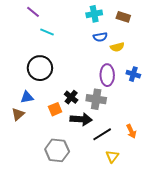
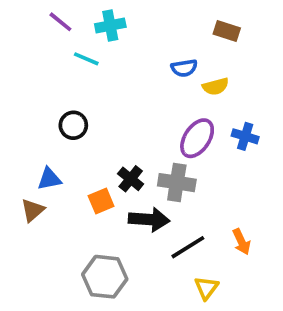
cyan cross: (94, 14) -> (110, 26), moved
black circle: (40, 68) -> (73, 125), size x0.6
purple ellipse: (107, 75) -> (197, 138), turned 35

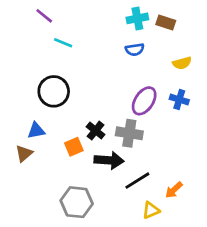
cyan cross: (110, 26) -> (137, 18), moved
yellow semicircle: (216, 86) -> (182, 63), moved
black circle: (73, 125) -> (54, 91), size x1.5
orange arrow: (241, 242) -> (174, 190), moved, turned 72
yellow triangle: (206, 288) -> (151, 210), turned 30

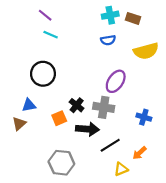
purple line: (44, 16) -> (45, 15), moved
yellow semicircle: (182, 63) -> (146, 51), size x1.6
blue cross: (179, 99) -> (144, 117), moved

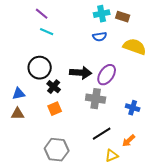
yellow semicircle: (146, 51) -> (135, 47), turned -145
blue triangle: (29, 105) -> (19, 94), moved
black cross: (77, 105) -> (54, 87), moved
brown triangle: (19, 124) -> (18, 114), turned 40
black arrow: (87, 129) -> (81, 73), moved

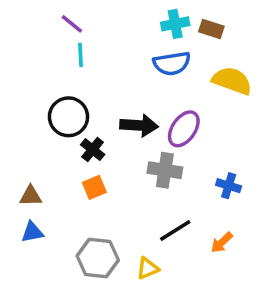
cyan line: (47, 32) -> (81, 55), turned 64
blue semicircle: (100, 37) -> (172, 63), size x1.5
blue triangle: (19, 94) -> (32, 232), moved
yellow triangle: (112, 156) -> (148, 268), moved

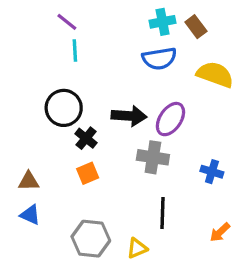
brown rectangle: (211, 29) -> (196, 27), turned 35
black line: (175, 230) -> (163, 213), turned -56
blue triangle: (32, 232) -> (30, 215), turned 35
orange arrow: (222, 242) -> (220, 232), moved

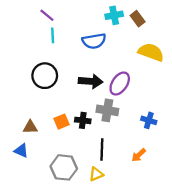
blue semicircle: (159, 59) -> (94, 41), moved
black cross: (86, 138) -> (83, 120), moved, turned -32
brown triangle: (29, 181) -> (30, 127), moved
black line: (163, 213) -> (102, 150), moved
orange arrow: (220, 232) -> (139, 155), moved

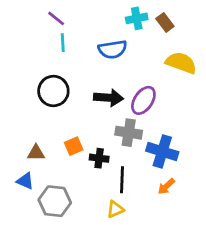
black cross: (83, 120) -> (99, 158), moved
blue cross: (149, 120) -> (162, 151), moved, size x1.6
gray hexagon: (64, 167) -> (55, 201), moved

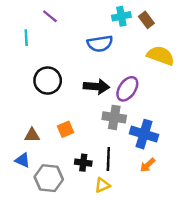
cyan line: (63, 43) -> (26, 38), moved
black cross: (99, 158) -> (83, 163), moved

